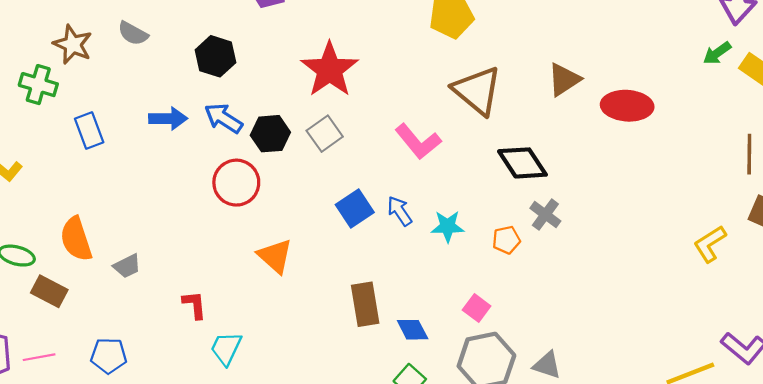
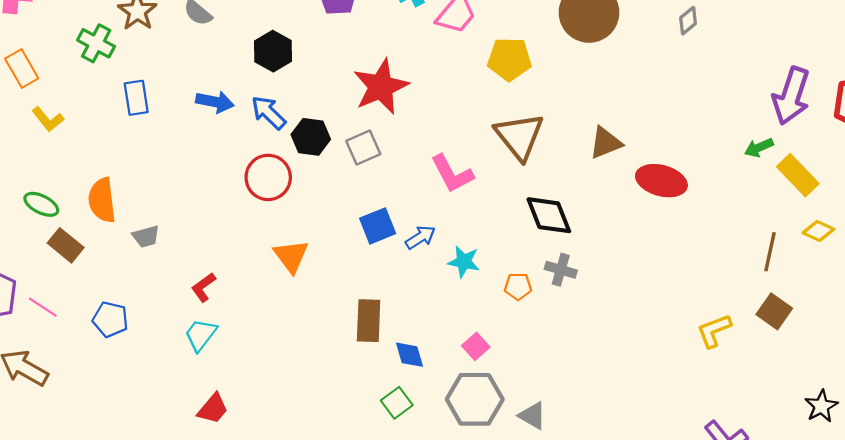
blue arrow: (400, 211) -> (420, 237), turned 80
gray cross: (545, 215) -> (561, 270), turned -32
red L-shape: (194, 305) -> (203, 287), turned -132
cyan trapezoid: (226, 348) -> (201, 335), moved
pink line: (39, 357) -> (43, 307), turned 32

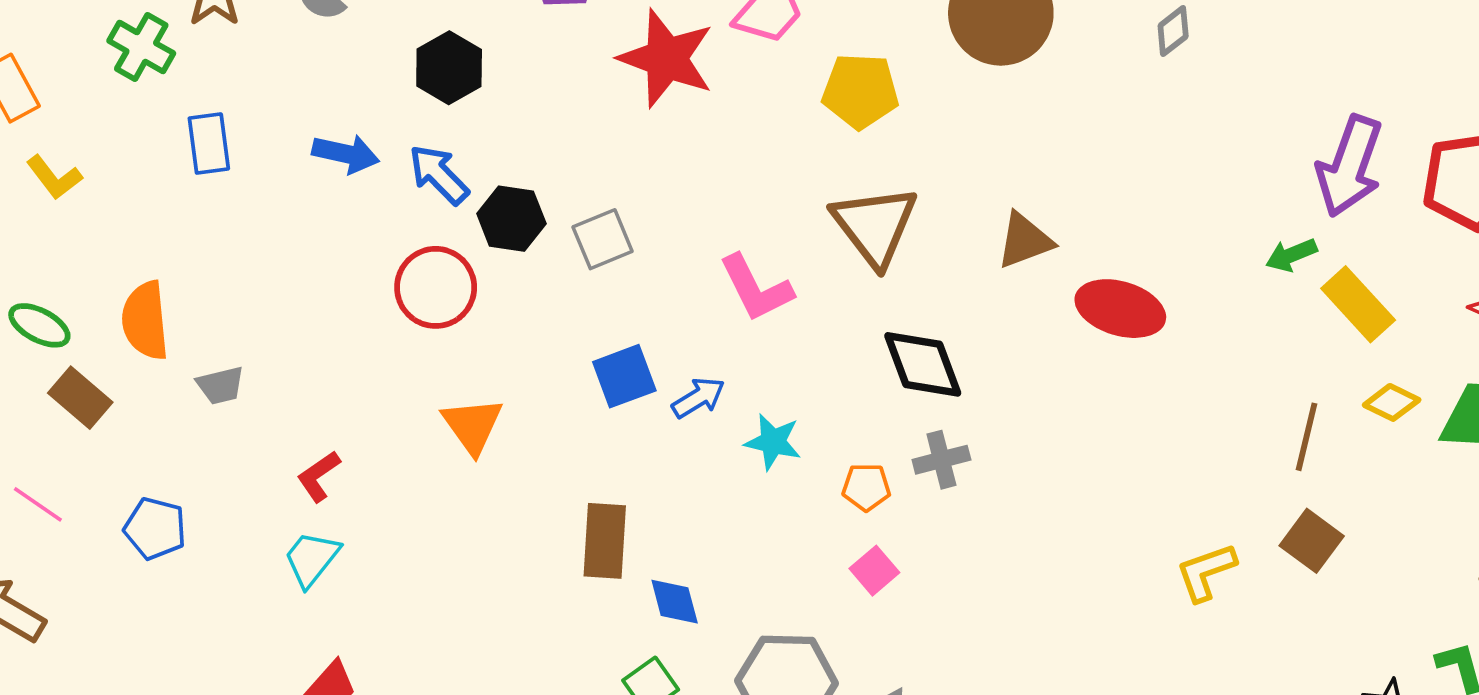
red star: (381, 87) -> (666, 58), moved, turned -30
gray cross: (561, 270) -> (941, 460), turned -32
pink square: (476, 346) -> (874, 571), moved

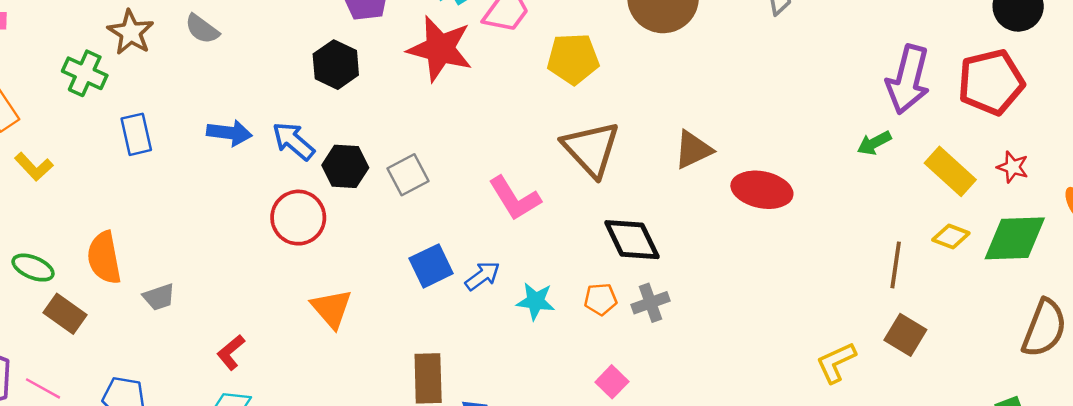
black hexagon: (449, 68) -> (336, 65), moved
yellow rectangle: (1358, 304) -> (950, 171), moved
orange pentagon: (866, 487) -> (601, 299), moved

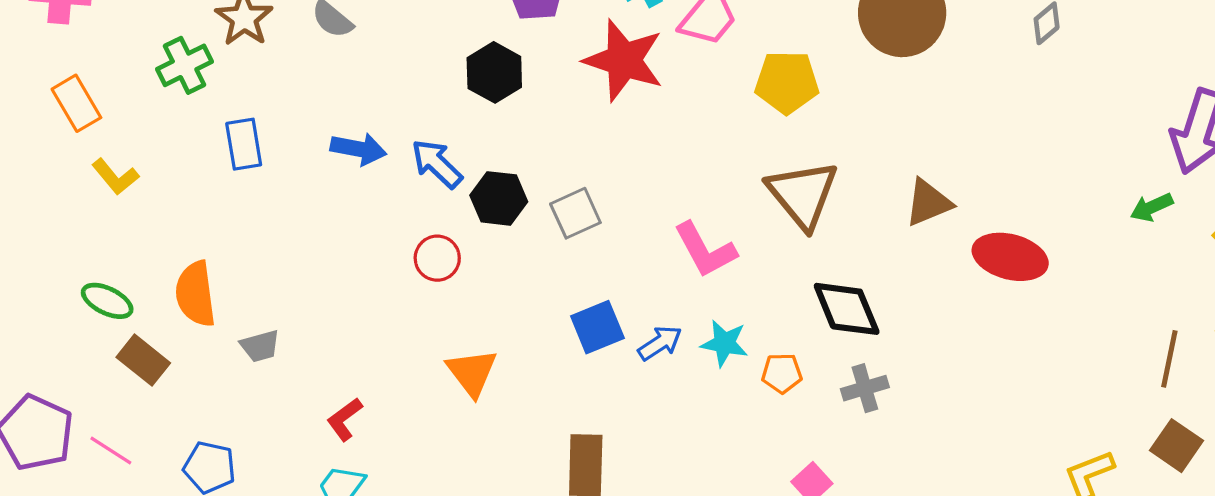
green cross: (85, 73) -> (185, 65), turned 36
red circle: (298, 218) -> (437, 258), size x0.7
orange pentagon: (601, 299) -> (782, 373), moved
cyan star: (536, 301) -> (724, 343), moved

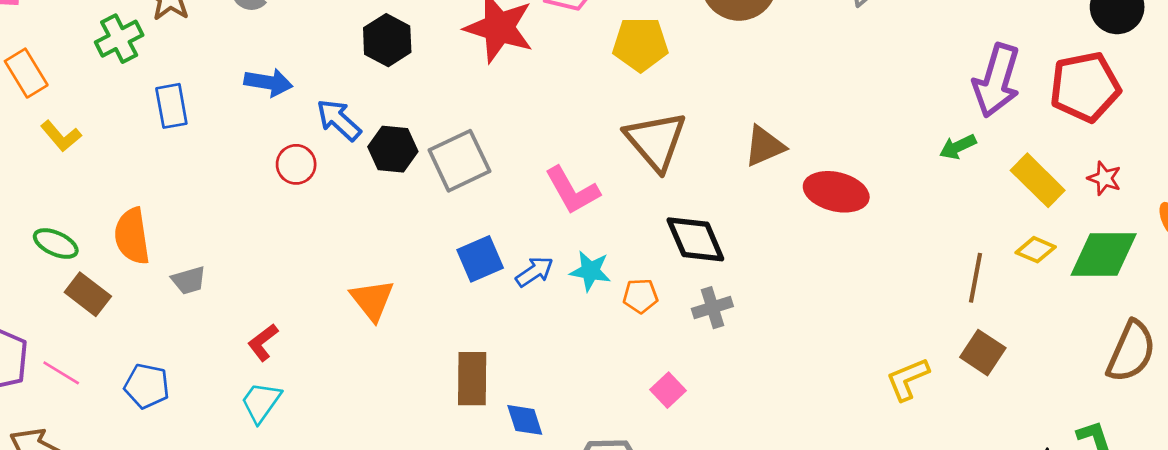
blue arrow: (358, 149) -> (268, 82), moved
gray square: (575, 213) -> (459, 161), size x1.4
red circle: (437, 258) -> (296, 164), moved

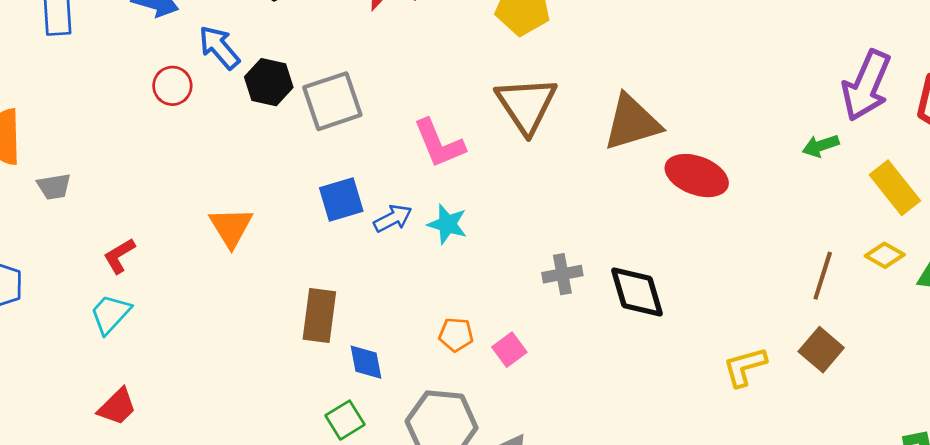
brown triangle: (764, 146) -> (632, 123), size x1.4
black diamond: (695, 239) -> (637, 292), moved
orange pentagon: (640, 296) -> (456, 335), moved

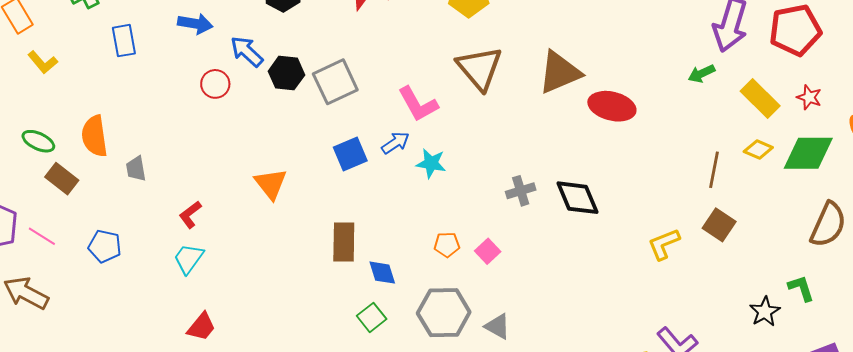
gray trapezoid: (54, 187) -> (136, 169), turned 96
blue arrow: (393, 218) -> (395, 143), moved

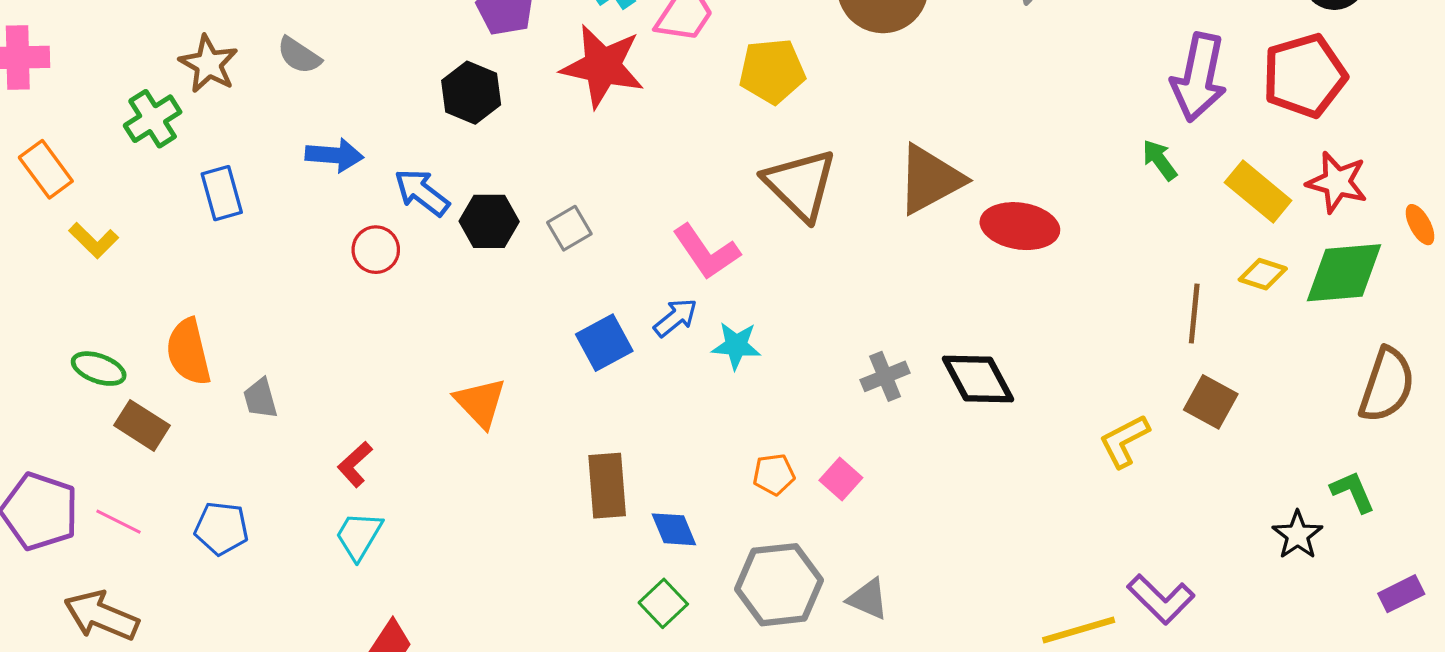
green arrow: (702, 74) -> (1160, 160), turned 84
gray square: (335, 82) -> (569, 228), size x0.6
red star: (809, 97) -> (1337, 182), size x1.5

